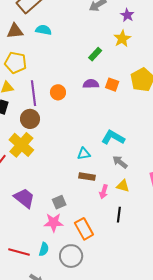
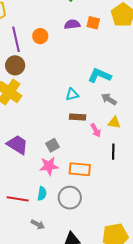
pink arrow: (104, 192) -> (96, 130), turned -40
orange rectangle: (84, 229) -> (80, 169), turned -50

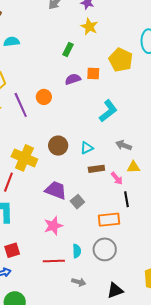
brown circle: (15, 65) -> (58, 146), moved
cyan L-shape: (100, 75) -> (108, 111), moved, turned 130
purple trapezoid: (17, 145) -> (56, 190), moved
black line: (113, 152) -> (127, 199), moved
pink star: (49, 166) -> (53, 226), moved

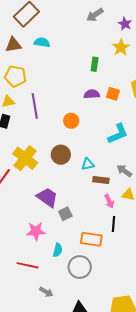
green rectangle: (68, 49) -> (95, 64), turned -32
orange circle: (44, 97) -> (71, 121), moved
brown rectangle: (96, 169) -> (101, 180), moved
cyan semicircle: (77, 251) -> (58, 250), moved

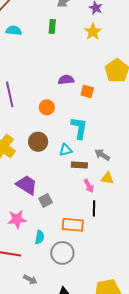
green rectangle: (95, 64) -> (52, 26), moved
orange square: (113, 94) -> (87, 91), moved
cyan L-shape: (118, 134) -> (79, 128), moved, turned -55

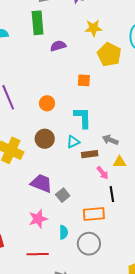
green rectangle: (52, 26) -> (38, 23), size x1.6
yellow star: (93, 32) -> (93, 28), moved, turned -30
purple semicircle: (66, 80) -> (58, 46), moved

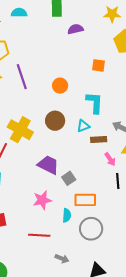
orange rectangle: (94, 214) -> (85, 200), moved

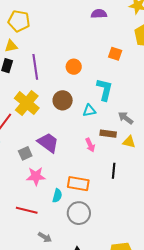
purple line: (22, 77) -> (35, 67), moved
brown rectangle: (99, 139) -> (108, 134), moved
pink arrow: (110, 159) -> (90, 145), moved
gray square: (69, 178) -> (25, 153), moved

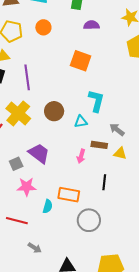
orange square: (115, 54) -> (81, 61), moved, size x1.5
orange circle: (74, 67) -> (43, 27), moved
pink arrow: (90, 145) -> (81, 156), turned 40
gray circle: (79, 213) -> (89, 220), moved

